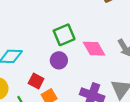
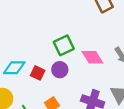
red square: (36, 81) -> (38, 73), moved

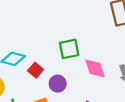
purple circle: (60, 70) -> (58, 84), moved

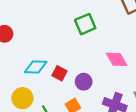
green square: (69, 49) -> (85, 24), moved

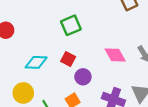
green square: (85, 24) -> (71, 25), moved
red square: (60, 73) -> (68, 59), moved

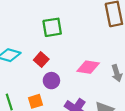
pink diamond: (115, 55) -> (88, 67), turned -65

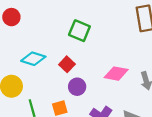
green square: (52, 27) -> (79, 31), turned 30

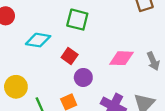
cyan diamond: (33, 59) -> (38, 40), moved

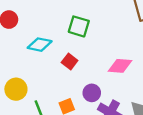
purple circle: (83, 77) -> (92, 93), moved

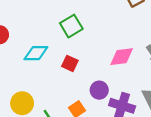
green square: (79, 26) -> (71, 26), turned -35

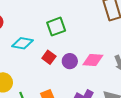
purple circle: (99, 90) -> (70, 61), moved

